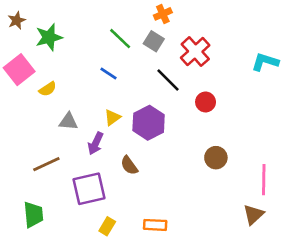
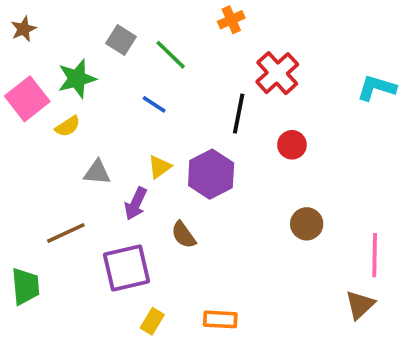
green star: (49, 37) -> (77, 79), moved
gray square: (154, 41) -> (121, 40), moved
black line: (168, 80) -> (239, 114), turned 56
green trapezoid: (33, 215) -> (25, 286), moved

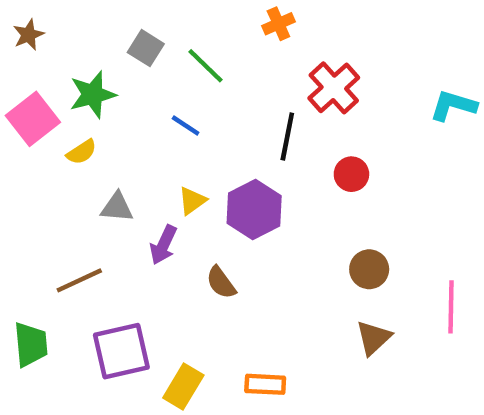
purple square: (127, 268) -> (121, 351), moved
brown triangle: (360, 305) -> (374, 338), moved
yellow rectangle: (152, 321) -> (183, 387), size x1.4

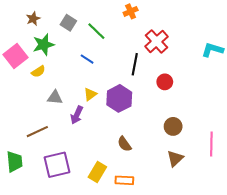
brown star: (28, 35) -> (33, 19), moved
brown semicircle: (221, 283) -> (124, 144), moved
yellow rectangle: (183, 387) -> (97, 172), moved

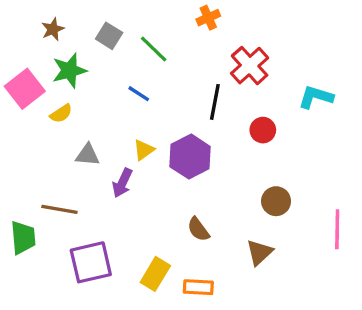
cyan L-shape: (212, 50) -> (316, 97), moved
brown line: (37, 132) -> (59, 209), turned 35
brown triangle: (175, 159) -> (260, 252), moved
green trapezoid: (15, 162) -> (23, 238), moved

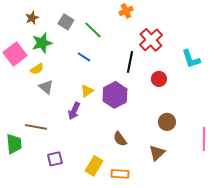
cyan L-shape: (316, 97) -> (191, 59), turned -125
gray triangle: (88, 155) -> (46, 87), moved, turned 35
purple square: (91, 262) -> (55, 159), size x0.6

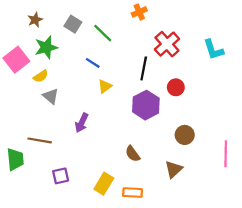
cyan L-shape: (191, 59) -> (213, 50), moved
yellow triangle: (87, 91) -> (105, 86), moved
purple hexagon: (115, 95) -> (146, 105), moved

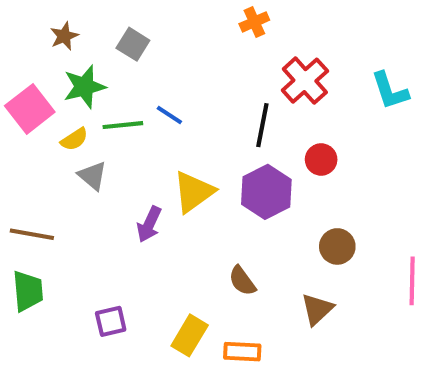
green line: (103, 33) -> (123, 125), moved, turned -50
yellow triangle: (105, 86) -> (194, 192), moved, size x1.6
brown line: (40, 140) -> (32, 234), moved

